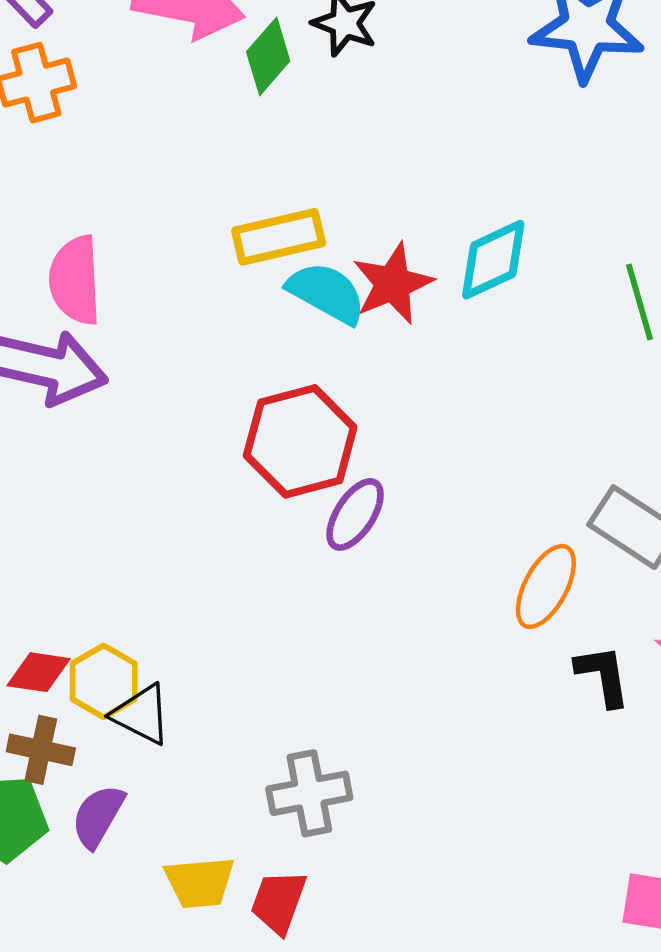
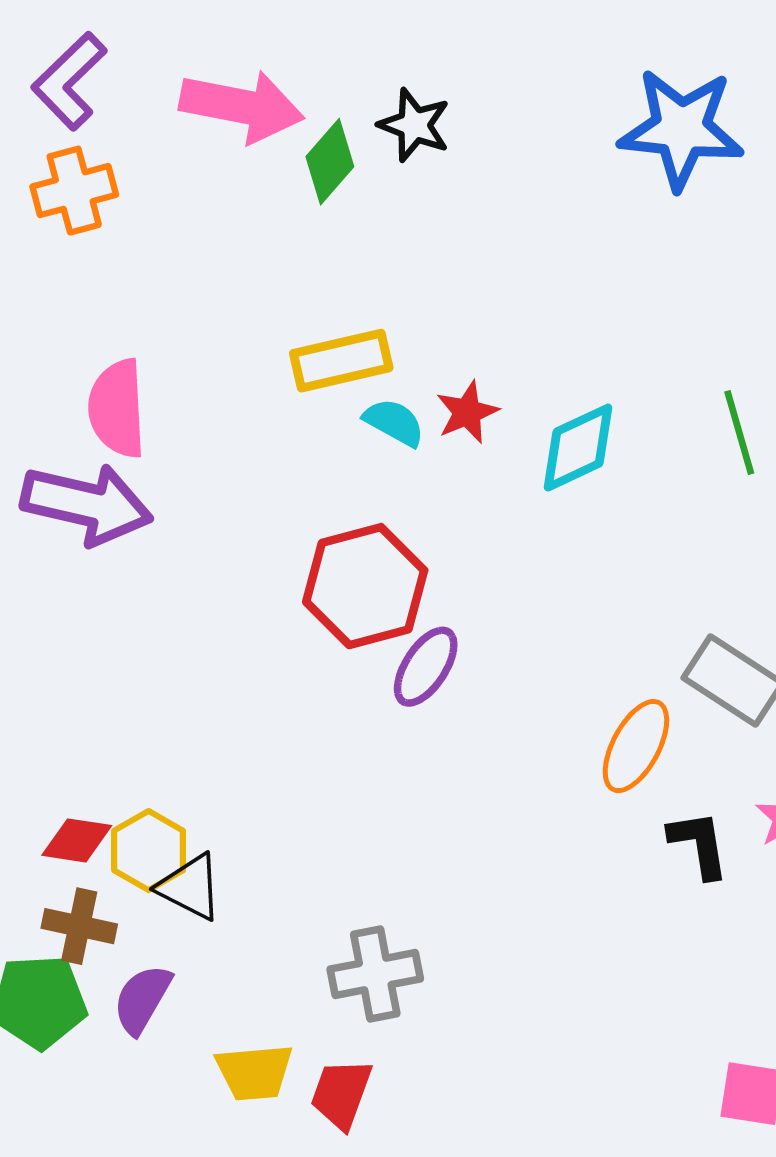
cyan diamond: (493, 260) -> (578, 448), moved
red star: (393, 284) -> (467, 412), size x0.7
cyan semicircle: (327, 293) -> (394, 422), size x0.7

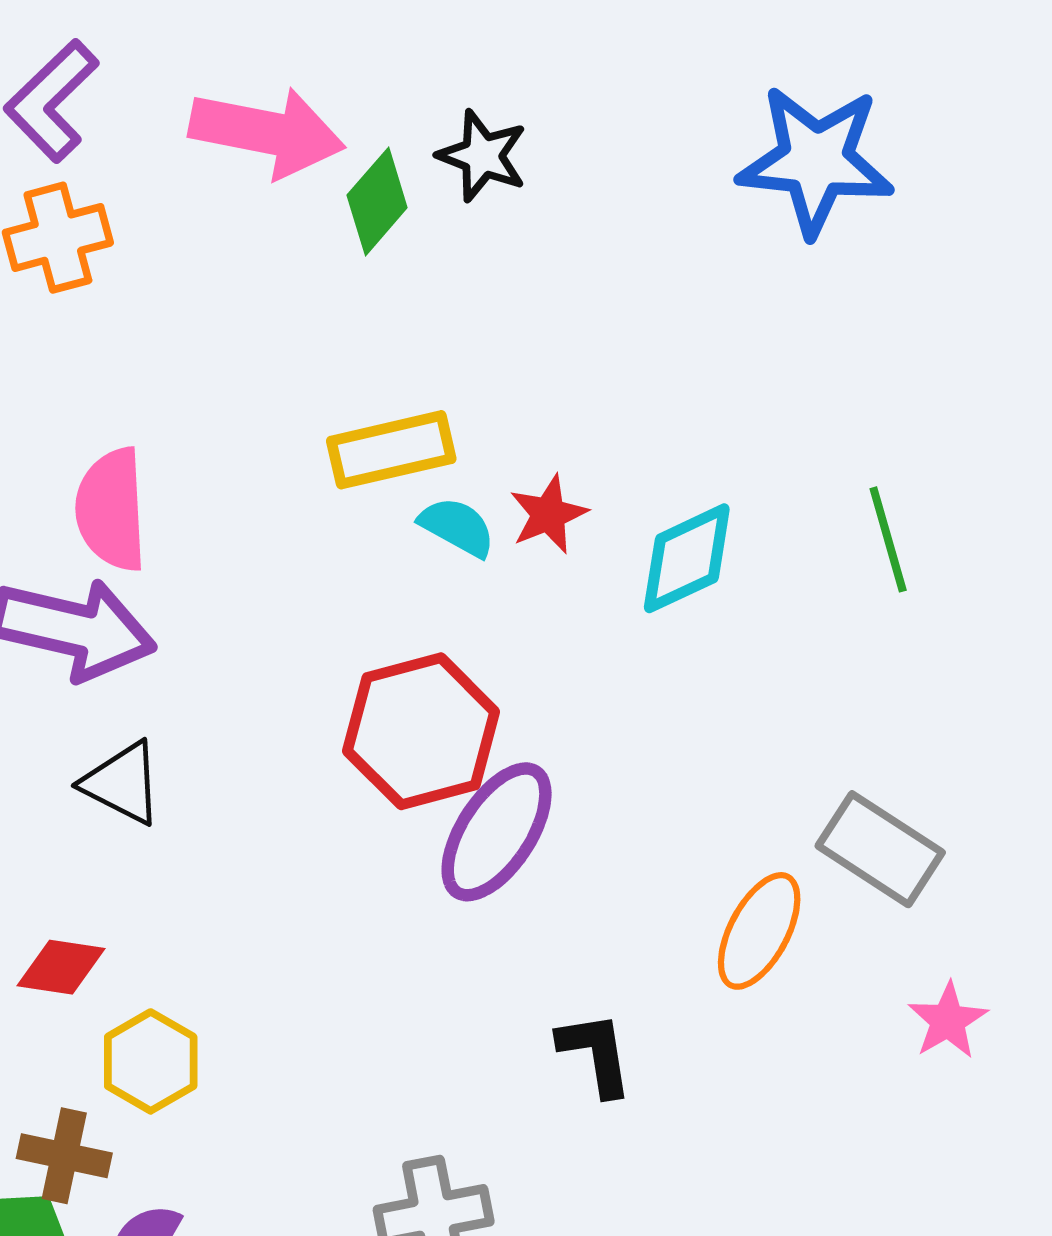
purple ellipse: (426, 667) -> (497, 832), size x1.4
red diamond: (77, 840) -> (61, 967), moved
black L-shape: (699, 844) -> (596, 1054), moved
black triangle: (190, 887) -> (122, 783), moved

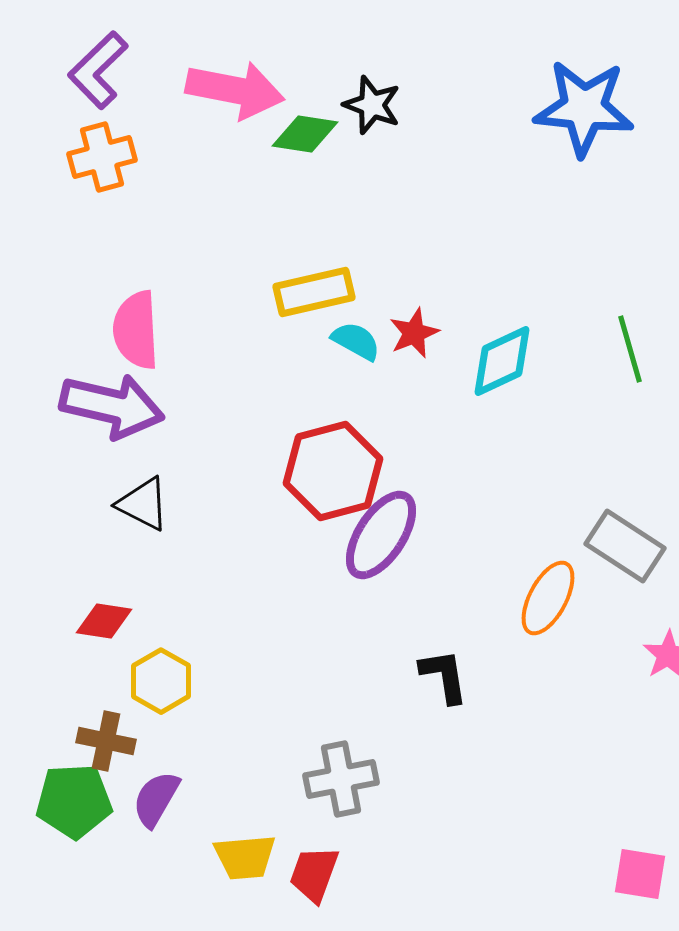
green diamond: (377, 201) -> (305, 134), turned 58

